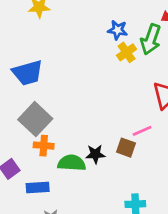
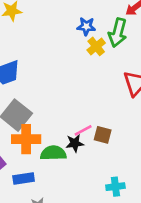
pink line: (142, 131) -> (83, 130), moved
orange cross: (44, 146) -> (26, 139), size x1.5

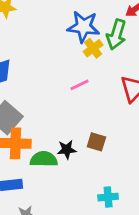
blue star: (86, 26) -> (83, 27), size x1.6
pink line: (83, 130) -> (79, 85), moved

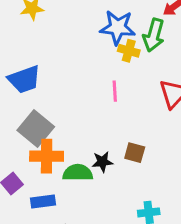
yellow cross: (93, 48) -> (129, 51), turned -36
pink line: (79, 85) -> (115, 91), turned -66

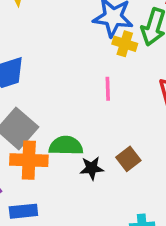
brown square: (135, 153) -> (128, 159), turned 35
green semicircle: (78, 173) -> (66, 146), moved

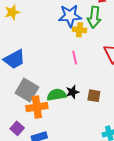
brown square: (128, 159) -> (94, 96), turned -32
black star: (92, 168) -> (72, 92), moved

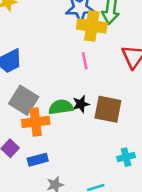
yellow cross: (80, 30) -> (92, 26), size x1.6
brown square: (94, 96) -> (108, 109), size x1.6

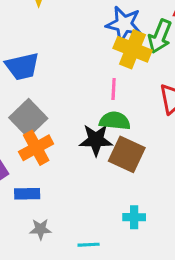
black star: (81, 104) -> (96, 140), size x1.5
green semicircle: (61, 107) -> (115, 121), moved
orange cross: (36, 122) -> (36, 148), turned -36

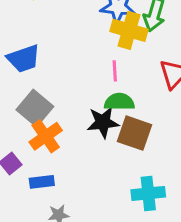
cyan cross: (134, 217) -> (148, 193), size x1.5

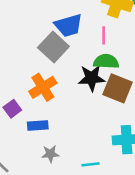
blue trapezoid: (24, 59) -> (69, 25), moved
gray square: (35, 108) -> (53, 47), moved

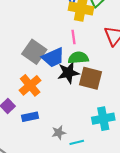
blue trapezoid: (69, 25) -> (53, 57), moved
gray star: (50, 154) -> (59, 133), moved

